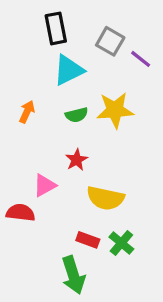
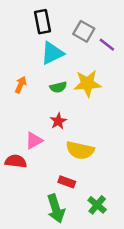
green cross: (121, 243) -> (97, 205), moved

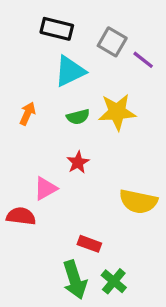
black rectangle: (42, 22) -> (57, 29), turned -65
yellow semicircle: (80, 150) -> (138, 202), moved
green cross: (97, 205) -> (114, 281), moved

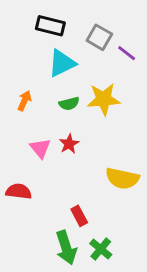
pink triangle: (45, 188) -> (40, 148), moved, turned -40
red rectangle: (89, 244) -> (79, 216), turned 42

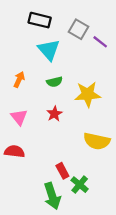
cyan triangle: (62, 63) -> (49, 50), turned -45
yellow star: (104, 99) -> (88, 94), moved
pink triangle: (40, 148) -> (19, 117), moved
green cross: (101, 249) -> (80, 185), moved

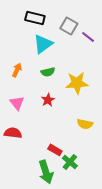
cyan triangle: (49, 50) -> (43, 44), turned 35
yellow semicircle: (97, 141) -> (85, 124), size x0.7
red rectangle: (62, 171) -> (55, 150), turned -32

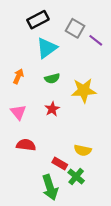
black rectangle: (35, 18) -> (38, 20), turned -42
yellow semicircle: (85, 124) -> (83, 150), moved
red semicircle: (13, 133) -> (26, 145), moved

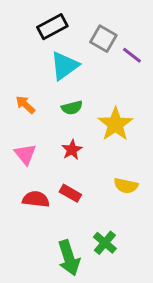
orange arrow: (18, 76) -> (25, 105), turned -72
yellow star: (84, 90) -> (115, 124), turned -30
yellow semicircle: (83, 150) -> (126, 186), moved
red rectangle: (60, 163) -> (70, 193), moved

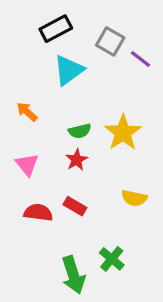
green semicircle: (72, 108) -> (80, 131), moved

